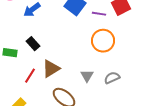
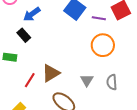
black rectangle: (33, 44) -> (24, 35), moved
gray semicircle: (112, 78) -> (112, 82), turned -70

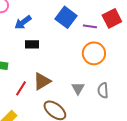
black rectangle: (24, 35) -> (32, 44), moved, turned -48

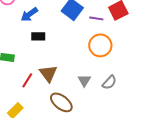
brown triangle: (42, 81) -> (48, 73), turned -36
gray semicircle: (103, 90) -> (109, 82), turned -133

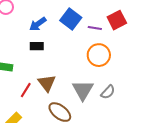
blue arrow: (29, 14) -> (38, 24), moved
gray triangle: (84, 80) -> (83, 90), size x1.6

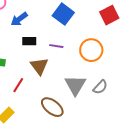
blue arrow: (38, 24) -> (19, 19), moved
purple line: (95, 28) -> (56, 46), moved
brown triangle: (47, 83) -> (39, 66), moved

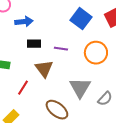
blue square: (63, 14) -> (81, 19), moved
blue arrow: (19, 19) -> (24, 22), turned -150
gray semicircle: (100, 87) -> (105, 99), moved

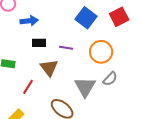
gray semicircle: (105, 99) -> (110, 79), moved

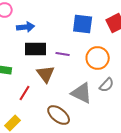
blue square: (86, 18) -> (83, 24), turned -30
black rectangle: (39, 43) -> (36, 49), size x1.5
gray triangle: (85, 87) -> (82, 93), turned -35

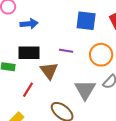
black rectangle: (36, 49) -> (29, 53), moved
gray triangle: (82, 93) -> (85, 90), turned 35

